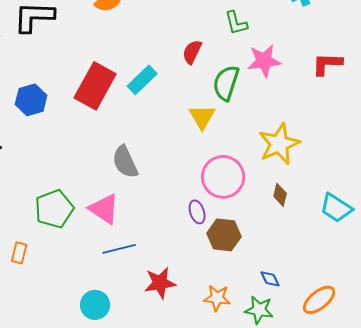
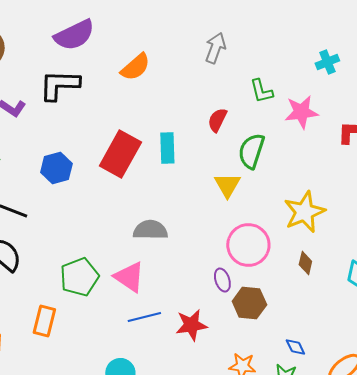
pink star: (264, 61) -> (301, 112), moved
cyan rectangle: (142, 80) -> (167, 148), turned -48
gray semicircle: (125, 162) -> (150, 230), turned 116
orange rectangle: (19, 253) -> (44, 321), size x1.4
red star: (160, 283) -> (191, 325), moved

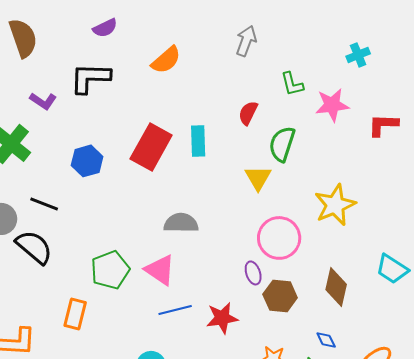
purple semicircle: (74, 35) -> (105, 28), size x0.6
brown diamond: (305, 263) -> (336, 287), moved, size x1.6

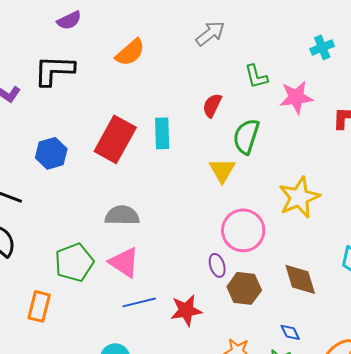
gray arrow: (246, 41) -> (210, 33), turned 32
gray semicircle: (181, 223) -> (122, 215), moved
brown diamond: (336, 287) -> (300, 279), turned -30

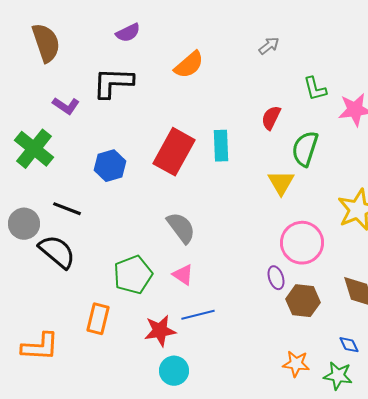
gray arrow: (210, 33) -> (269, 46), size x0.7
gray semicircle: (122, 215) -> (181, 228), turned 52
pink triangle: (124, 262) -> (183, 275), size x0.7
red star: (186, 310) -> (160, 331), moved

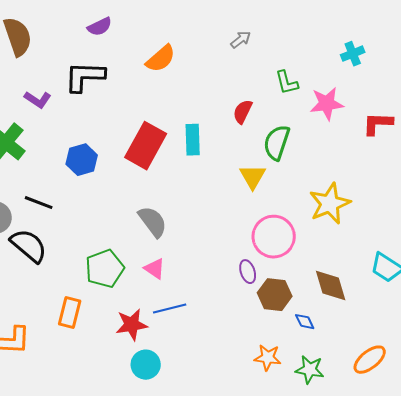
blue diamond: (349, 345) -> (305, 322), moved

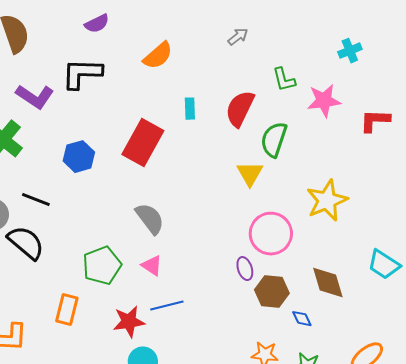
purple L-shape: (38, 100) -> (35, 97), size x1.4
red semicircle: (243, 112) -> (240, 109), size x1.5
cyan rectangle: (193, 140) -> (190, 109), moved, size x0.7

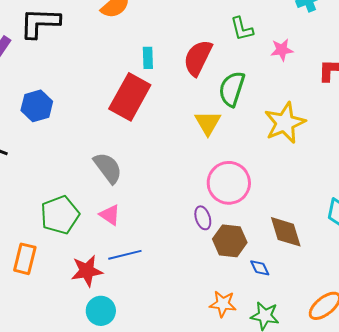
pink star: (324, 101) -> (282, 50), size x0.7
red rectangle: (143, 143) -> (130, 97), moved
yellow star: (327, 201) -> (285, 123), moved

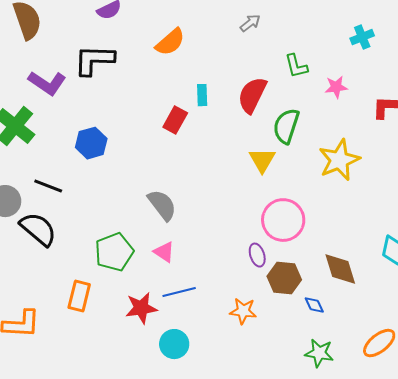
red rectangle: (130, 97) -> (175, 120), moved, size x0.6
orange star: (223, 304) -> (243, 311), moved
cyan circle: (101, 311) -> (174, 344), moved

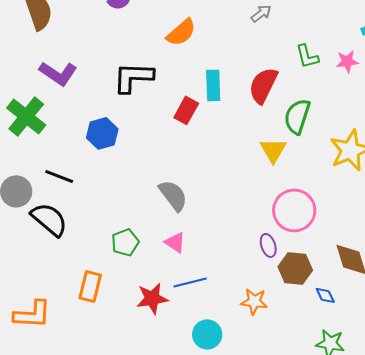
black L-shape: (94, 60) -> (133, 77), moved
pink star: (336, 87) -> (347, 61), moved
cyan rectangle: (202, 95) -> (213, 85), size x1.4
green pentagon: (114, 252) -> (125, 242), size x0.7
cyan circle: (174, 344) -> (207, 334), moved

